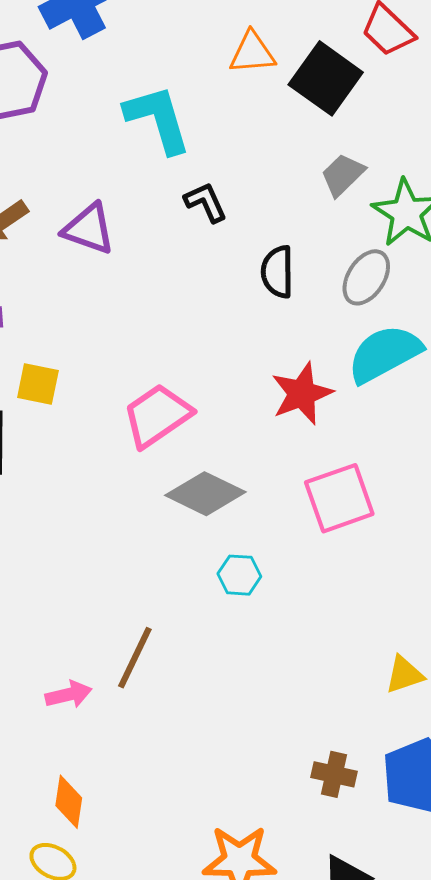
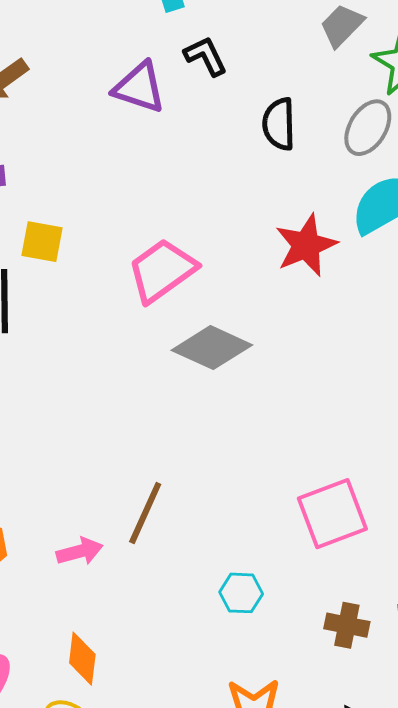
purple triangle: (89, 229) -> (139, 87), moved
pink square: (339, 498) -> (332, 514), moved
cyan hexagon: (239, 575) -> (241, 593), moved

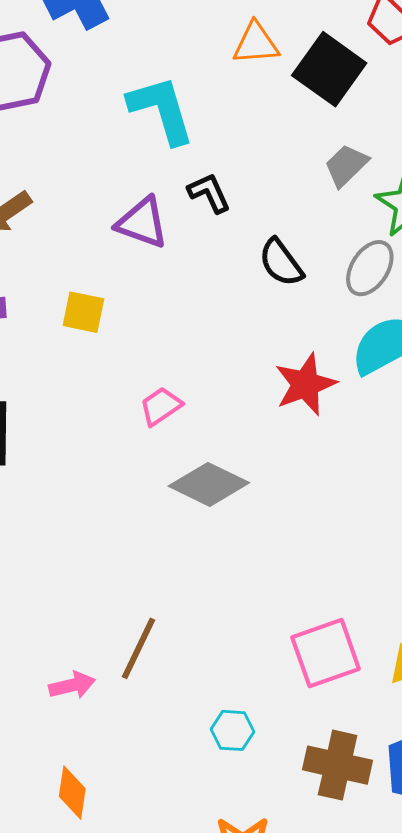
black semicircle: (279, 124) -> (281, 263), turned -36
yellow square: (42, 242) -> (83, 312), moved
pink trapezoid: (162, 270) -> (161, 406), size x0.6
brown cross: (347, 625) -> (338, 765), size x1.5

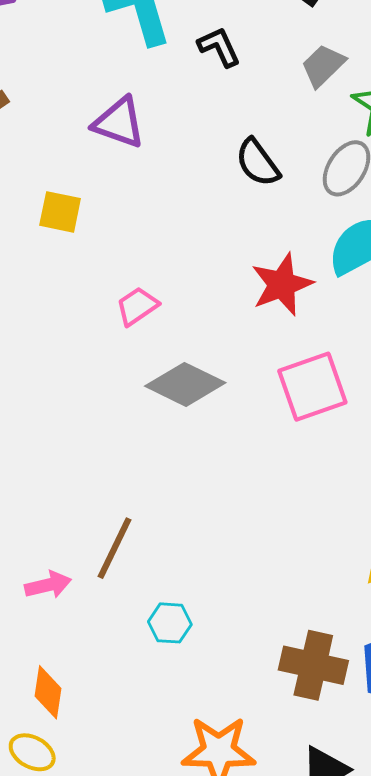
black L-shape: (209, 193) -> (219, 47), moved
pink square: (326, 653) -> (312, 387), moved
cyan hexagon: (233, 730) -> (170, 623), moved

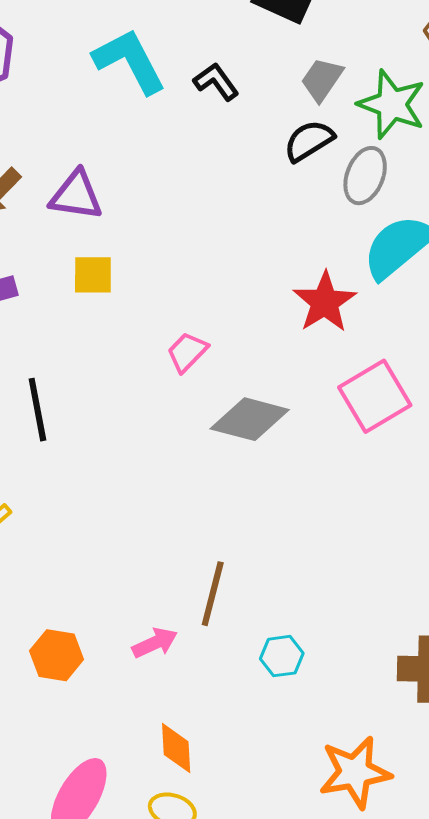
purple triangle: (119, 123) -> (76, 195), moved
black semicircle: (258, 163) -> (309, 141), moved, turned 106

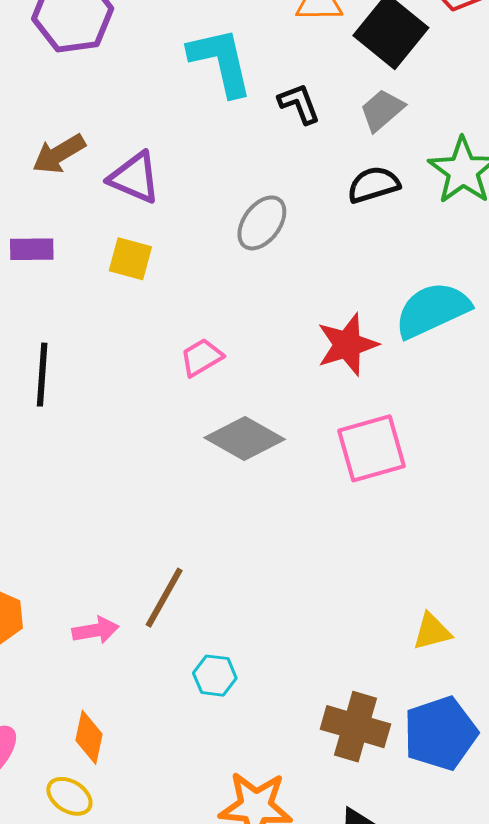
gray trapezoid: (322, 79) -> (382, 110), moved
gray ellipse: (365, 176) -> (262, 223), moved

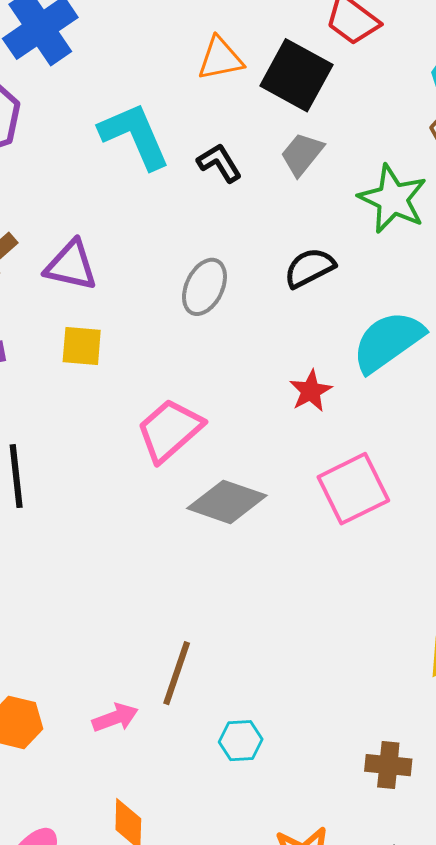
black semicircle: (374, 185) -> (310, 268), moved
red star: (347, 345) -> (311, 391), size x0.7
pink trapezoid: (202, 357) -> (170, 430), size x1.6
brown cross: (355, 727) -> (388, 765), size x0.7

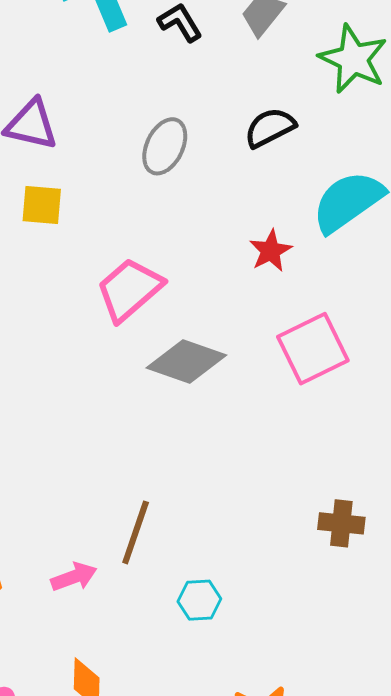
brown cross: (388, 765) -> (341, 523), moved

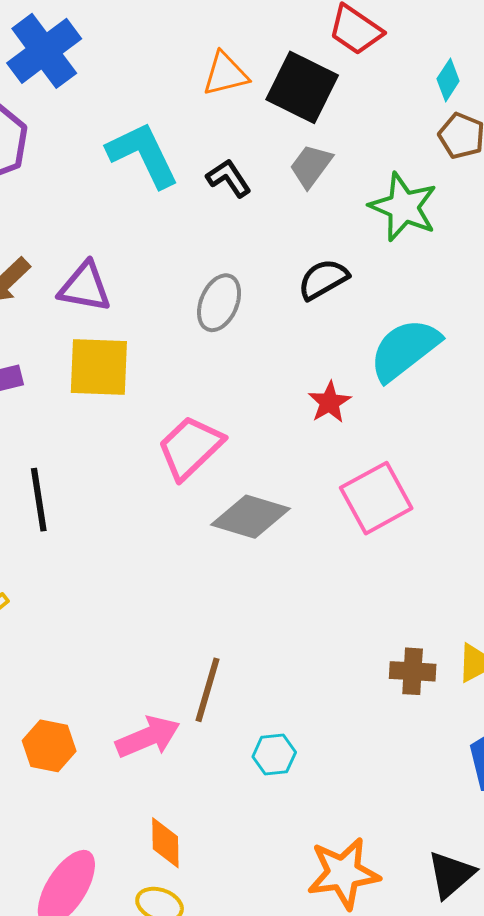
yellow square: (42, 205) -> (99, 367), size x1.5
pink arrow: (74, 577) -> (148, 737), size x1.4

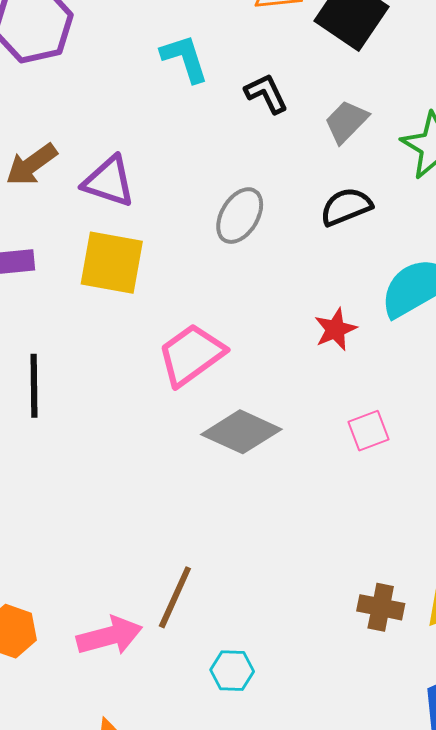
cyan L-shape: (143, 155) -> (185, 58), size x0.7
gray trapezoid: (311, 166) -> (346, 122), moved
pink square: (376, 498) -> (369, 431), size x0.6

